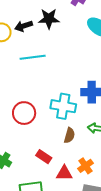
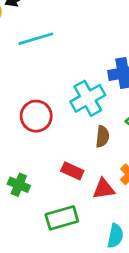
cyan cross: (63, 106) -> (88, 98), turned -30

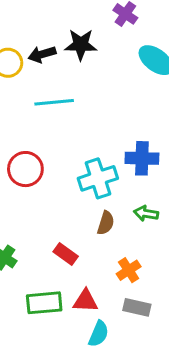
red circle: (36, 116) -> (25, 169), moved
red triangle: (104, 189) -> (85, 301), moved

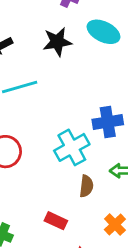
black star: (81, 45) -> (57, 42), moved

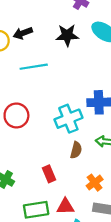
red rectangle: (56, 221) -> (49, 174), turned 35

